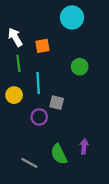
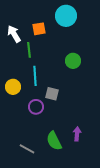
orange square: (42, 46) -> (39, 29), moved
green line: (18, 63) -> (29, 50), moved

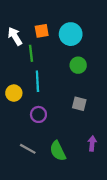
cyan circle: (66, 16) -> (71, 34), moved
gray square: (52, 94) -> (79, 104), moved
purple arrow: (77, 134) -> (92, 143), moved
gray line: (27, 149) -> (28, 149), moved

